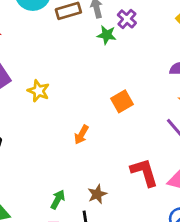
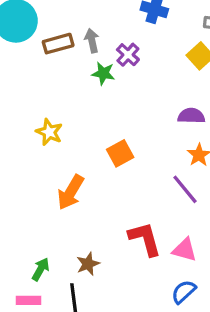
yellow star: (38, 91) -> (49, 132), moved
orange arrow: (81, 135) -> (71, 192), size x1.5

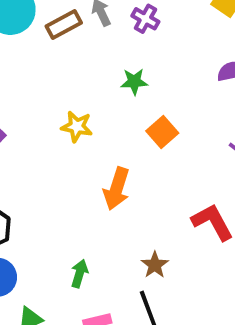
green star: (103, 73) -> (134, 82), moved
green arrow: (41, 269) -> (79, 273), moved

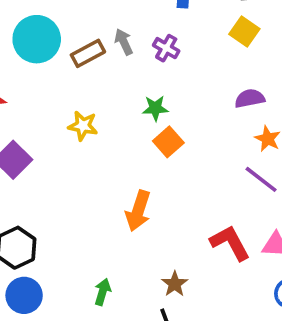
yellow star: (77, 126) -> (83, 126), moved
orange square: (162, 132) -> (168, 142), moved

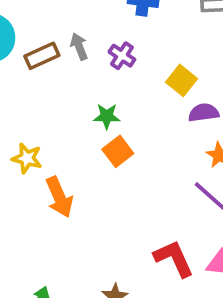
yellow square: (244, 32) -> (181, 80), moved
yellow star: (83, 126) -> (27, 158), moved
orange arrow: (138, 211) -> (59, 197), moved, turned -45

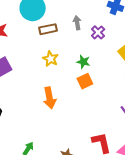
brown rectangle: (42, 56) -> (48, 29), moved
yellow star: (27, 158) -> (50, 59), moved

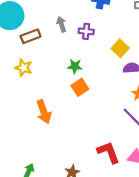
purple cross: (98, 32) -> (86, 31), turned -32
yellow star: (50, 59) -> (24, 68), moved

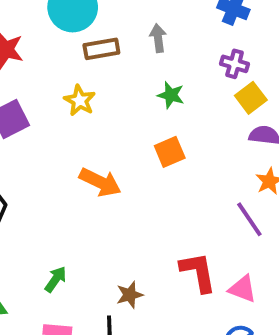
purple cross: (86, 31) -> (235, 64), moved
green star: (75, 66) -> (171, 95), moved
orange arrow: (44, 112) -> (100, 182), turned -55

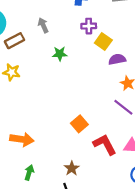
orange square: (170, 152) -> (79, 124), moved
orange arrow: (100, 182) -> (22, 139), moved

